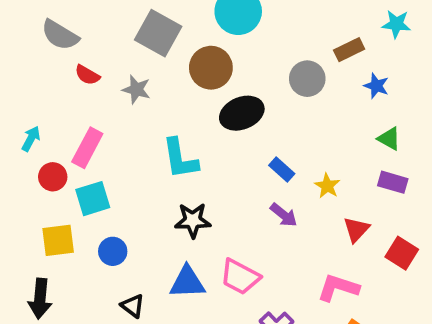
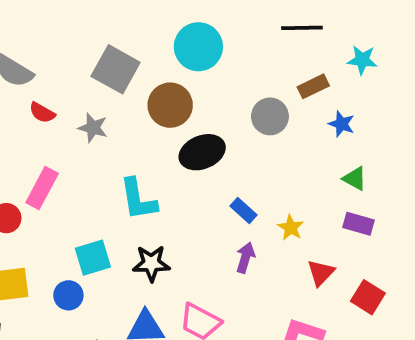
cyan square: (93, 199) -> (93, 258), moved
purple arrow: (284, 215) -> (245, 258), turned -112

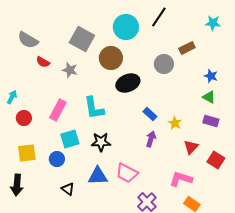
black line: (302, 28) -> (159, 17), moved, turned -55
cyan star: (362, 60) -> (213, 23), moved
blue star: (342, 124) -> (211, 76), moved
pink rectangle: (42, 188) -> (58, 110), moved

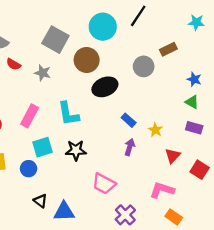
blue triangle: (98, 176) -> (64, 212), moved

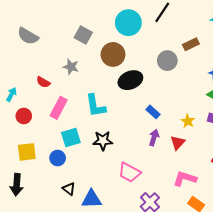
gray square: (55, 40) -> (83, 35), size x0.7
red semicircle: (13, 64) -> (43, 82), moved
yellow star: (155, 130) -> (188, 121), moved
red triangle: (173, 156) -> (178, 143), moved

